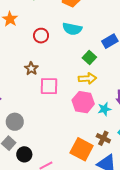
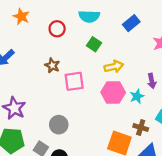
green square: (89, 57) -> (94, 44), moved
gray circle: (15, 122) -> (59, 125), moved

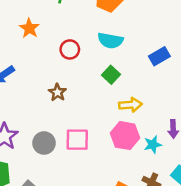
pink square: (74, 81) -> (77, 140), moved
gray circle: (59, 125) -> (44, 143), moved

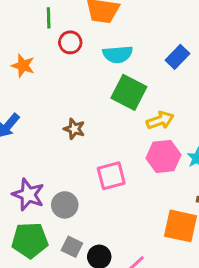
red circle: (70, 49) -> (70, 42), moved
green square: (111, 75) -> (129, 92), size x1.6
gray circle: (44, 143) -> (65, 205), moved

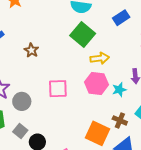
brown star: (74, 129) -> (31, 50), moved

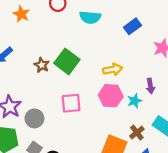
green square: (83, 35) -> (67, 61), moved
brown cross: (120, 120) -> (137, 133), turned 32

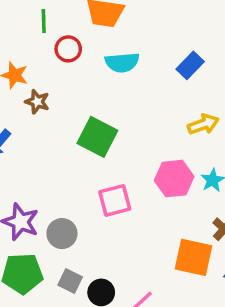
brown star: (42, 65) -> (37, 102), moved
yellow arrow: (113, 69) -> (203, 124), moved

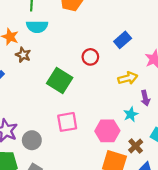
red circle: (68, 49) -> (90, 57), moved
cyan semicircle: (122, 62) -> (37, 27), moved
pink hexagon: (174, 179) -> (107, 131), moved

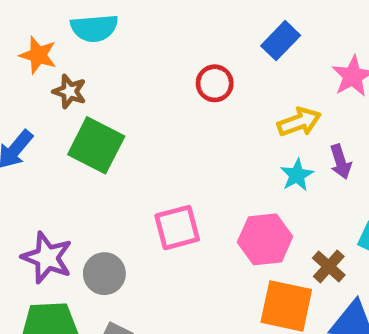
green square: (60, 80) -> (96, 145), moved
cyan star: (131, 114) -> (297, 175), moved

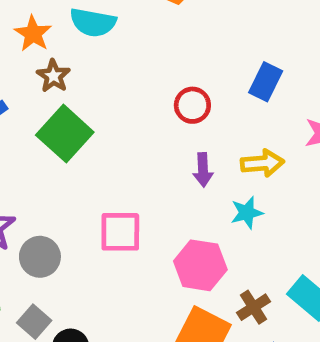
blue rectangle: (281, 41) -> (266, 82), turned -33
purple arrow: (341, 162) -> (203, 170), moved

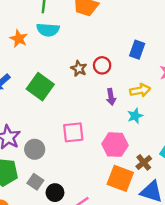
brown star: (53, 76) -> (79, 69), moved

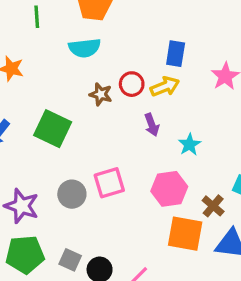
cyan semicircle: (48, 30) -> (85, 48), moved
yellow arrow: (140, 90) -> (165, 87), moved
gray circle: (35, 149) -> (72, 194), moved

